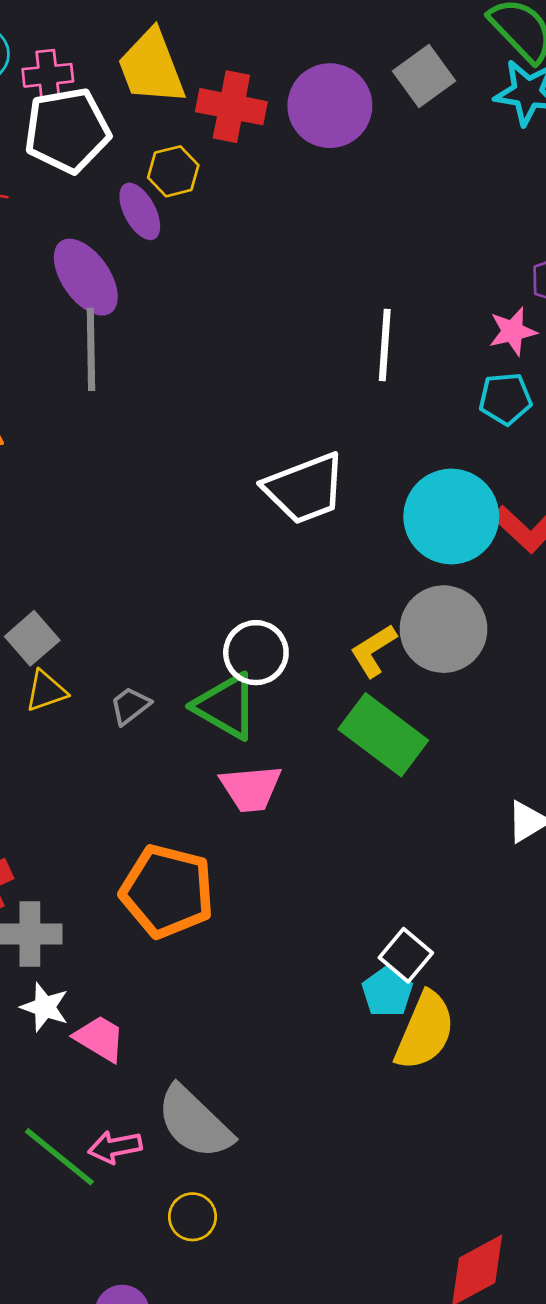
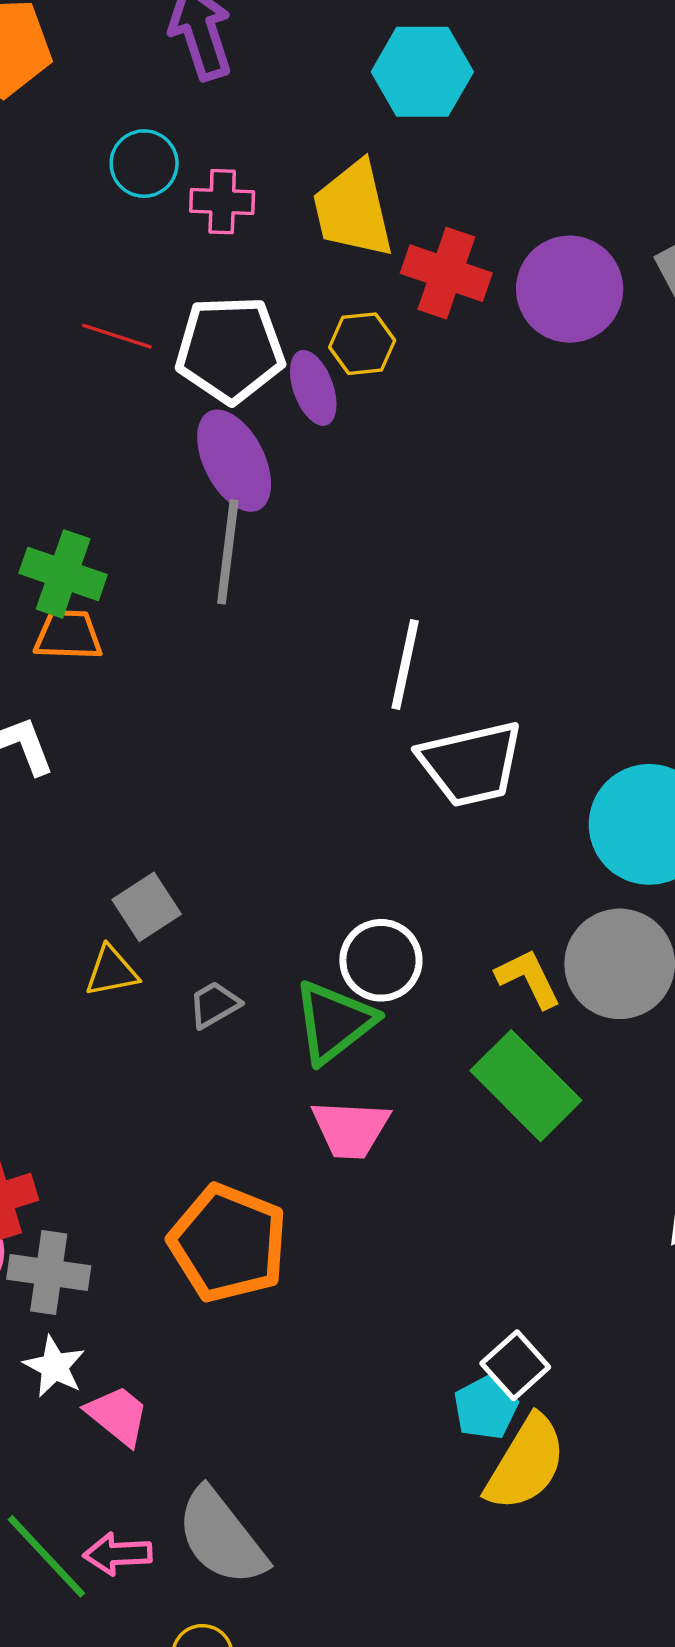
white pentagon: (67, 130) -> (230, 349), moved
white line: (385, 345) -> (405, 664), moved
gray square: (32, 638) -> (147, 907), moved
yellow L-shape: (373, 651) -> (528, 978), turned 88
green triangle: (226, 706) -> (334, 1022), turned 44

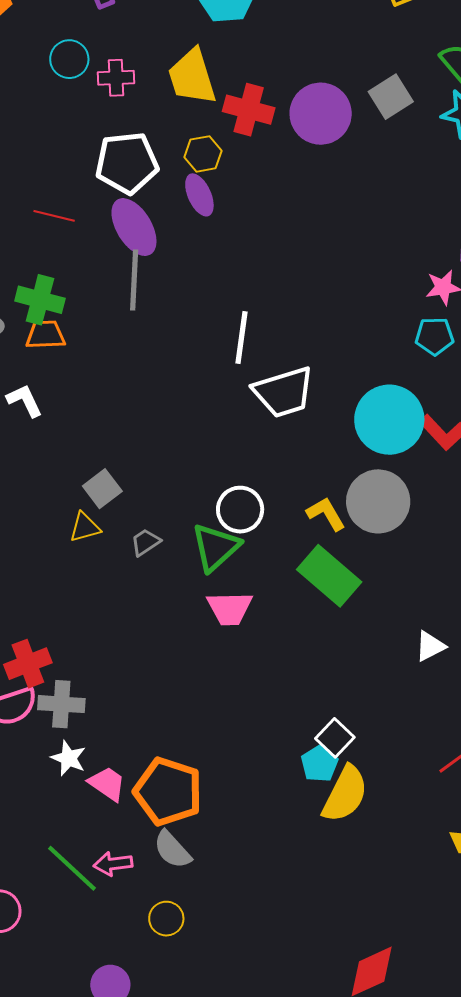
red line: (117, 336) -> (54, 216), moved
purple ellipse: (313, 388) -> (199, 195), moved
orange pentagon: (228, 1243) -> (168, 792), moved
gray semicircle: (221, 1537) -> (172, 850), size x0.7

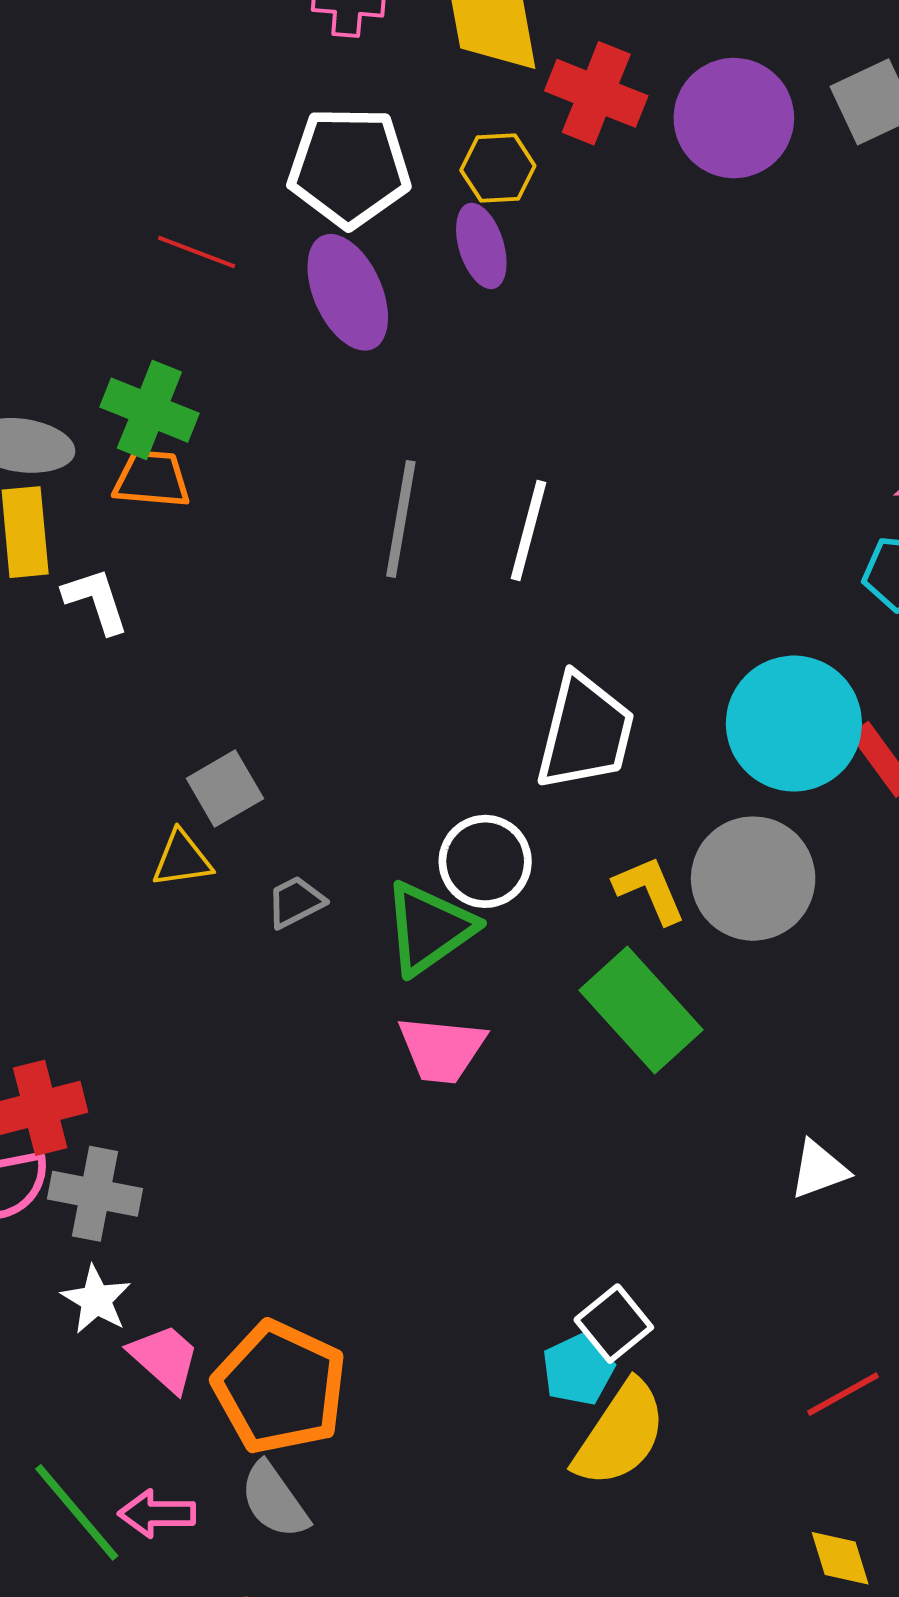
gray line: (134, 280) -> (401, 519), moved
white trapezoid: (284, 392) -> (585, 732), moved, turned -66

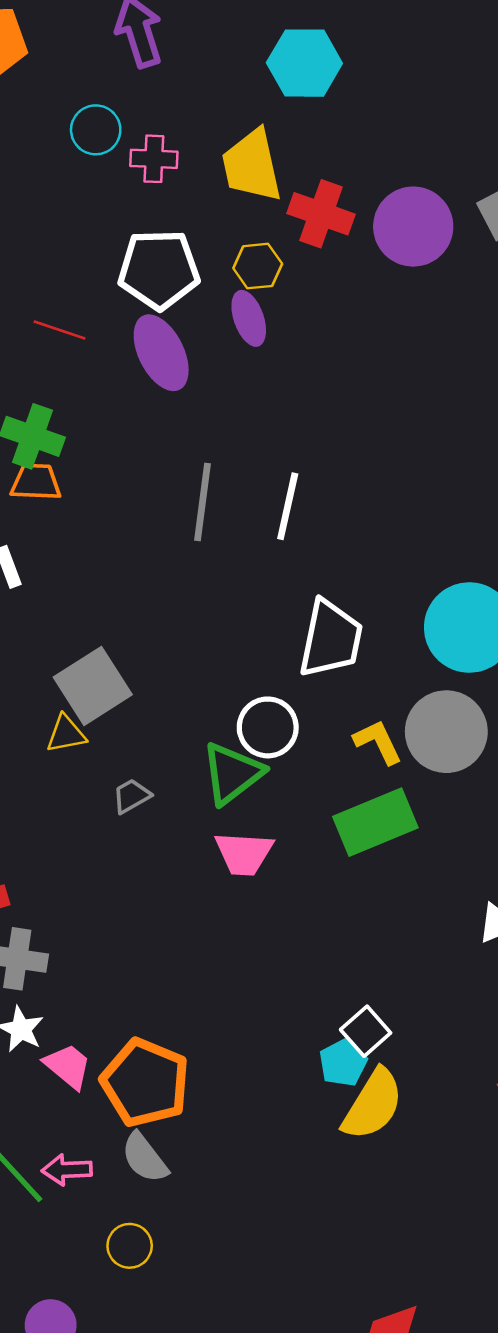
gray square: (225, 789) -> (93, 686), size x1.5
gray trapezoid: (296, 902) -> (131, 796), moved
green rectangle: (641, 1010) -> (375, 822), turned -68

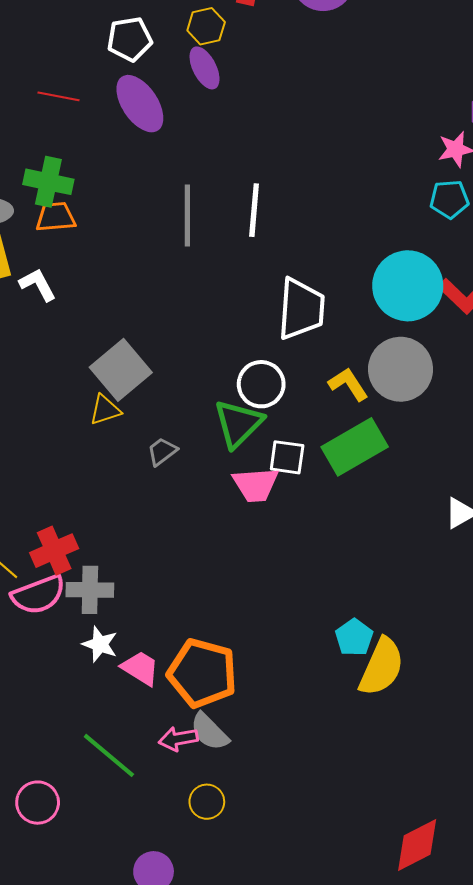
white pentagon: (159, 270) -> (130, 39), size x0.7
white square: (366, 1031) -> (287, 457), moved, turned -33
pink arrow: (67, 1170) -> (178, 739), moved

